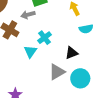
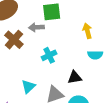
cyan triangle: (30, 52) -> (28, 87), moved

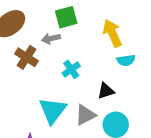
yellow arrow: (87, 31) -> (112, 33), size x1.5
cyan triangle: (28, 87) -> (53, 110), size x1.6

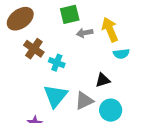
gray arrow: (51, 38) -> (85, 33), moved
cyan cross: (71, 69) -> (57, 63), moved, turned -35

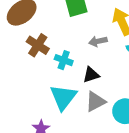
gray arrow: (85, 33) -> (98, 41), moved
black triangle: (103, 80) -> (91, 75), moved

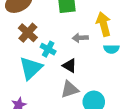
black triangle: (91, 75) -> (70, 66), turned 40
cyan triangle: (63, 97) -> (31, 68), moved

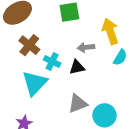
cyan semicircle: (111, 49) -> (120, 57), turned -56
black triangle: (70, 66) -> (77, 67), moved, turned -40

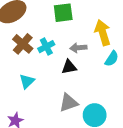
cyan cross: (52, 62) -> (46, 47), moved, turned 35
cyan triangle: (35, 83) -> (27, 81), size x0.6

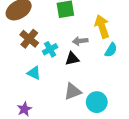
cyan cross: (46, 47) -> (50, 49), moved
cyan triangle: (27, 81) -> (34, 73), turned -48

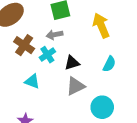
gray arrow: (80, 41) -> (54, 35), moved
cyan semicircle: (111, 50) -> (109, 64), moved
gray triangle: (73, 91) -> (75, 86), moved

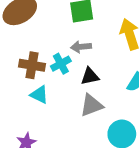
gray arrow: (54, 35) -> (81, 47), moved
brown cross: (24, 45) -> (32, 65), moved, turned -30

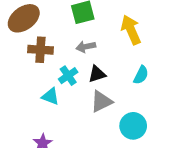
cyan cross: (61, 64) -> (68, 76), moved
brown cross: (32, 65) -> (40, 50), moved

